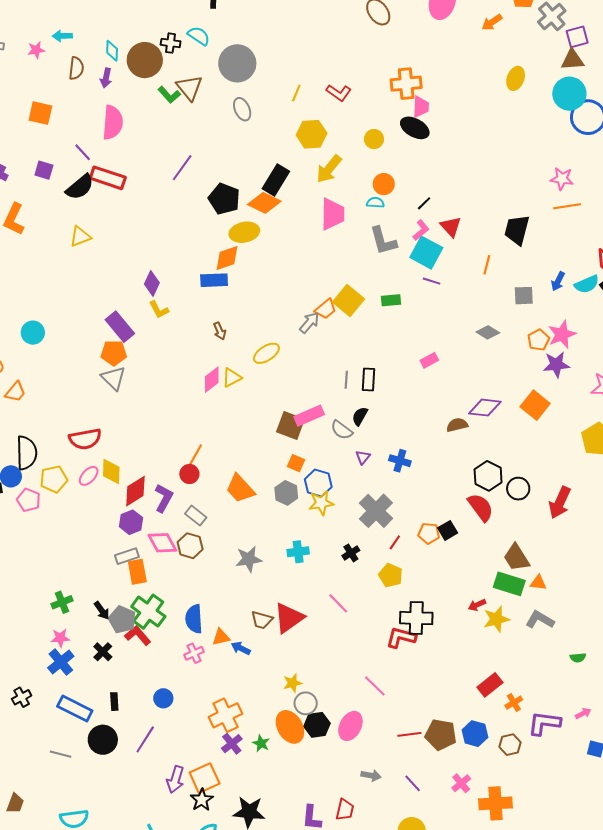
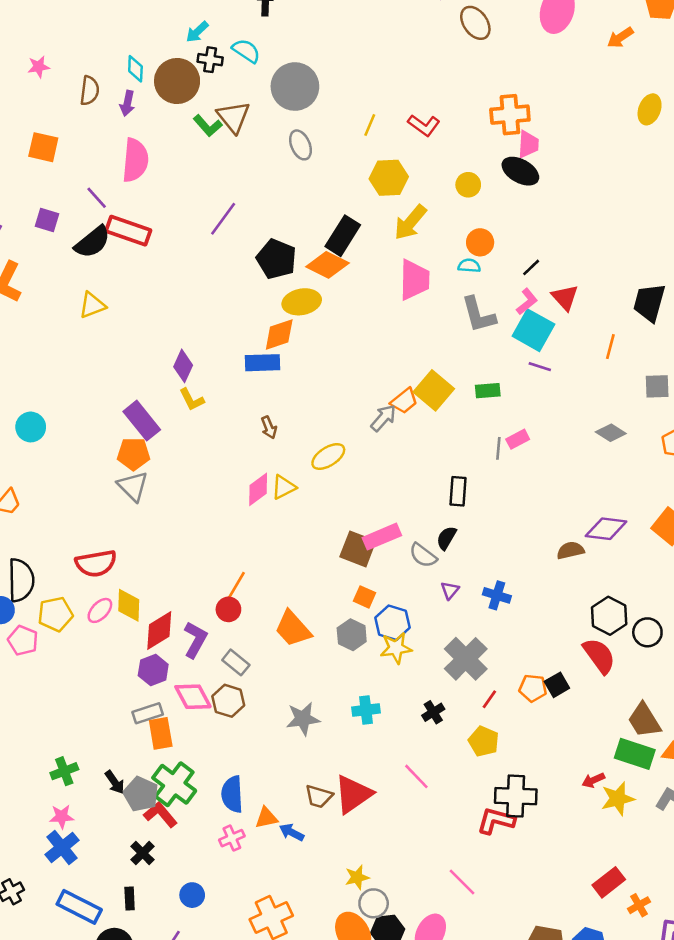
cyan arrow: (62, 36) -> (197, 32), moved, turned -42
pink rectangle: (429, 360) -> (518, 439), moved
gray line: (346, 380) -> (498, 448), moved
black cross: (103, 652) -> (143, 853), moved

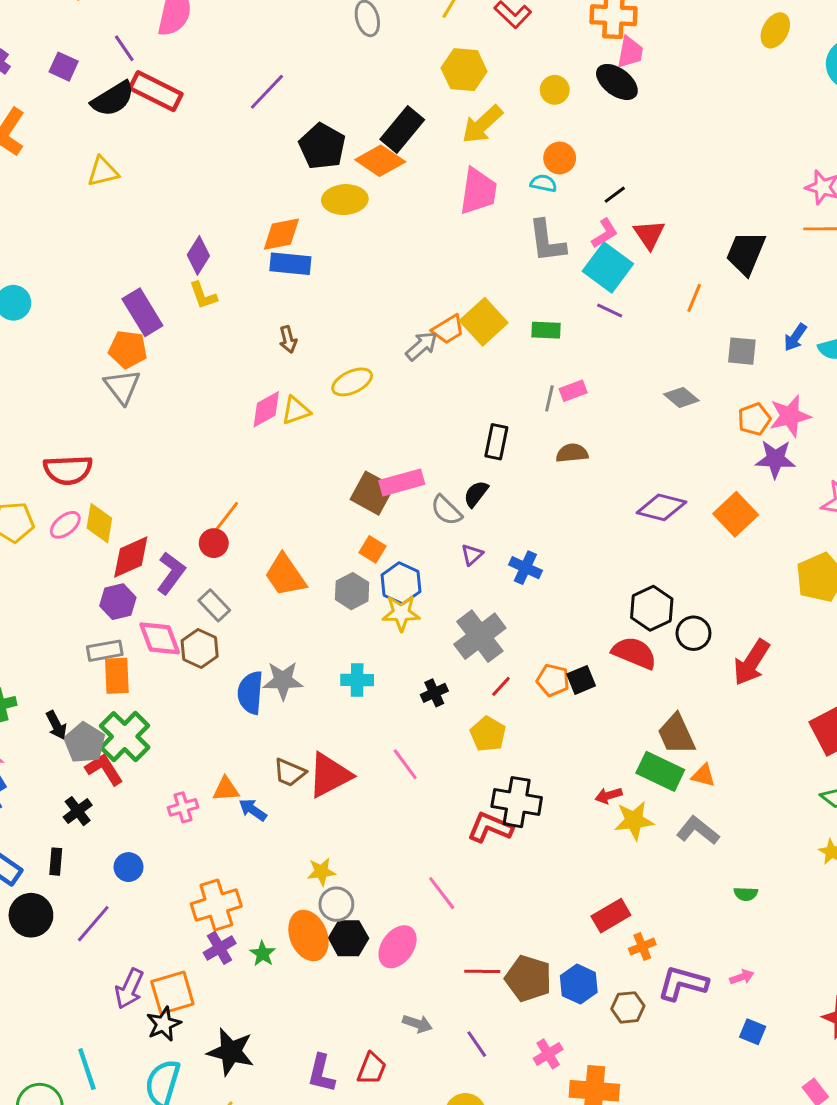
orange diamond: (279, 335) -> (281, 234), moved
brown semicircle: (570, 550) -> (572, 453), moved
red semicircle: (599, 656) -> (634, 653), turned -39
blue semicircle: (232, 794) -> (250, 693), moved

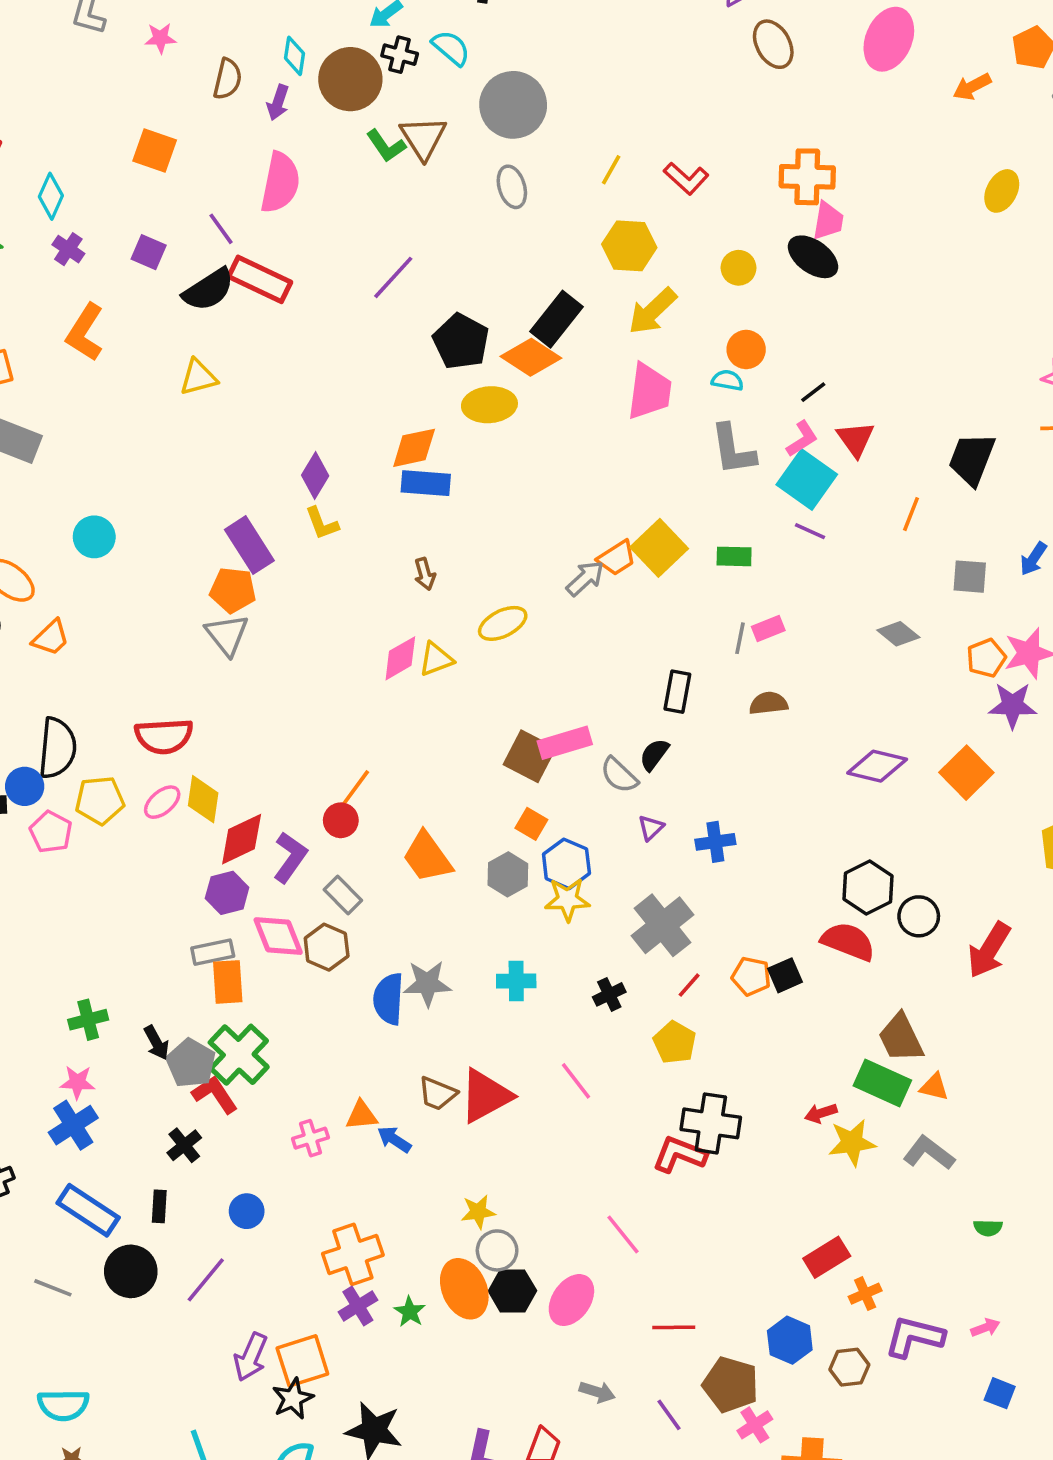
blue cross: (525, 568) -> (715, 842), turned -32
brown pentagon: (528, 978) -> (731, 1385), moved

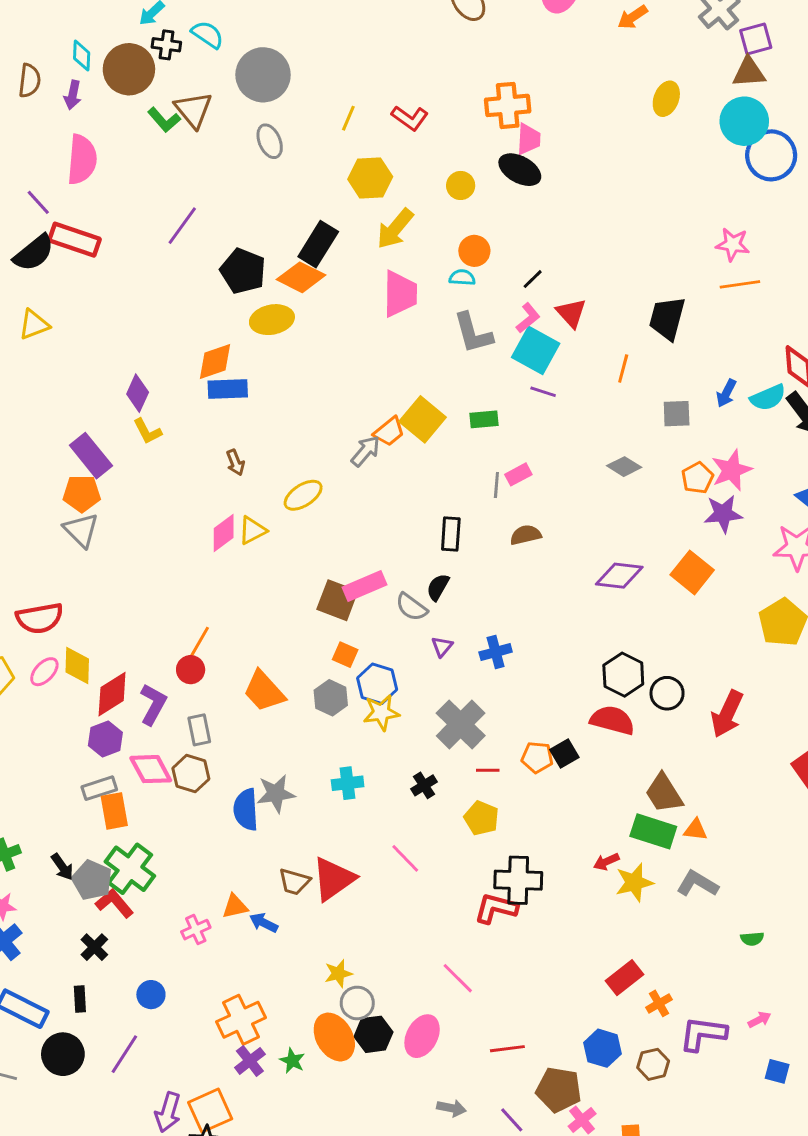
gray rectangle: (343, 895) -> (199, 730), turned 40
red line: (689, 985) -> (488, 770), turned 55

